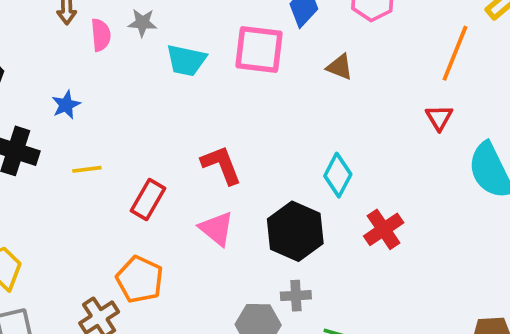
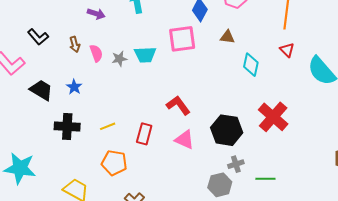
gray star: (142, 23) -> (119, 59), moved
blue star: (66, 105) -> (74, 87), moved
cyan diamond: (338, 175) -> (251, 65), moved
red cross: (384, 229) -> (273, 117), size x1.4
orange pentagon: (140, 279) -> (114, 163), moved

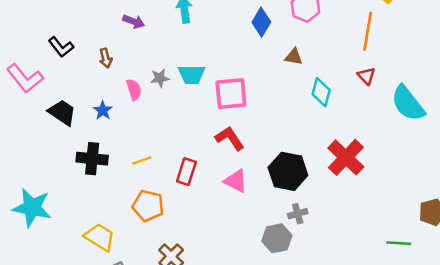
pink square: (182, 39) -> (231, 94), moved
pink semicircle: (96, 53) -> (134, 90), moved
green line: (265, 179) -> (399, 243), moved

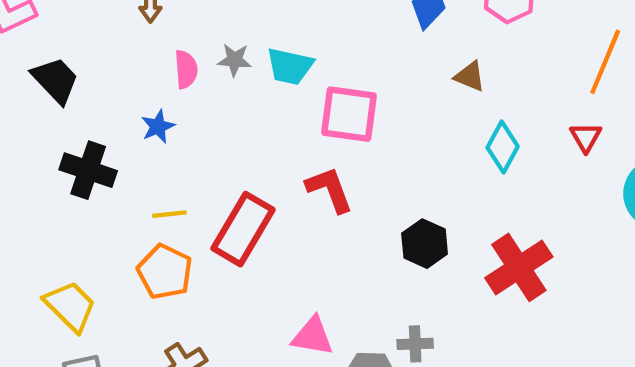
blue star: (103, 110) -> (158, 127), moved
yellow line: (142, 161) -> (169, 214), moved
black hexagon: (288, 171) -> (425, 244), moved, size x0.7
red rectangle: (186, 172) -> (243, 229), size x1.5
pink triangle: (236, 181) -> (313, 336), moved, turned -30

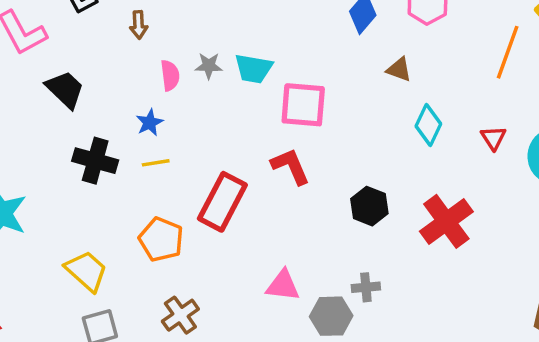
red triangle: (586, 137) -> (493, 138), moved
yellow line: (169, 214) -> (156, 163), moved

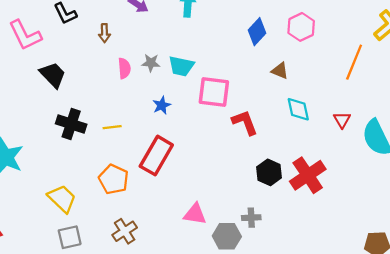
blue star: (150, 123) -> (162, 105), moved
cyan diamond: (428, 125) -> (298, 109), turned -40
red L-shape: (291, 166) -> (245, 122), moved
black hexagon: (369, 206) -> (269, 172), moved

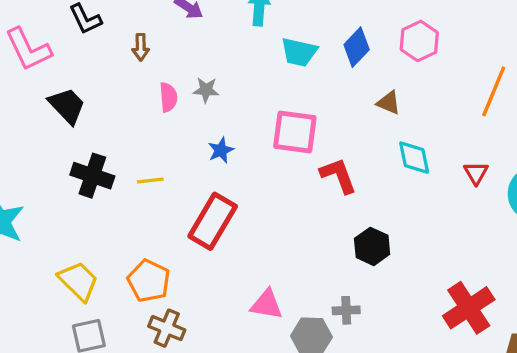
cyan trapezoid: (181, 66) -> (299, 52), moved
red cross: (308, 175) -> (469, 308), moved
orange pentagon: (114, 179) -> (149, 281), moved
brown cross: (125, 231) -> (167, 328), turned -35

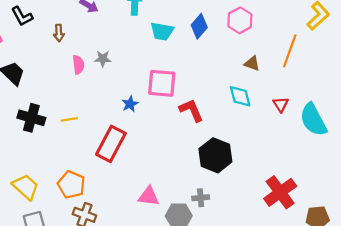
brown triangle: (389, 103) -> (252, 63), moved
blue star: (221, 150) -> (130, 104), moved
black hexagon: (372, 246) -> (215, 155), size x1.4

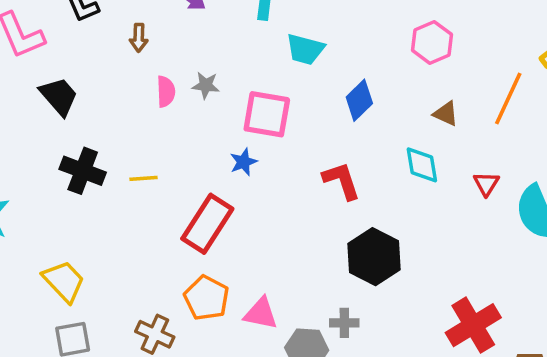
blue diamond: (199, 26) -> (359, 100), moved
pink square: (162, 83) -> (267, 114), moved
orange pentagon: (71, 185) -> (206, 298), moved

